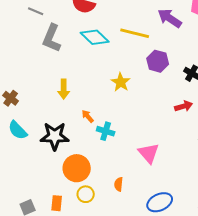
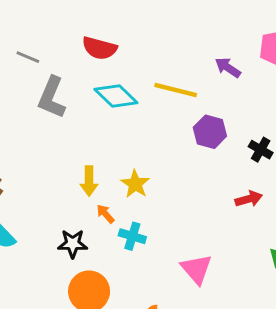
purple arrow: (170, 18) -> (228, 68), size x0.7
yellow star: (121, 82) -> (135, 184), moved
yellow arrow: (64, 89) -> (89, 181), moved
black star: (55, 136) -> (73, 244), moved, size x0.7

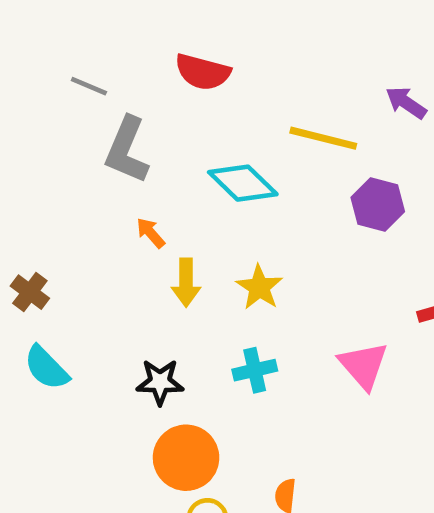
cyan diamond: (116, 96) -> (243, 183), moved
orange arrow: (105, 214) -> (151, 233), moved
cyan cross: (132, 236) -> (255, 370), turned -30
pink triangle: (196, 269) -> (364, 365), moved

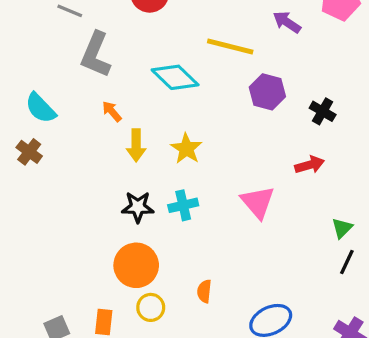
cyan semicircle: (46, 368) -> (41, 108), moved
black star: (160, 382) -> (138, 207), moved

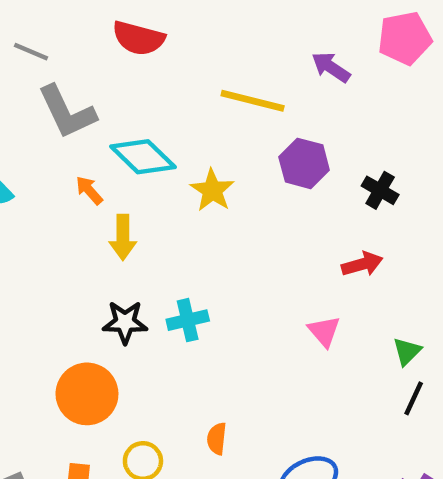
gray L-shape: (96, 55) -> (67, 112), turned -48
cyan diamond: (175, 77) -> (143, 157), moved
yellow star: (186, 149) -> (212, 190), moved
pink triangle: (258, 202) -> (324, 331), moved, size x0.7
orange circle: (136, 265) -> (87, 394), moved

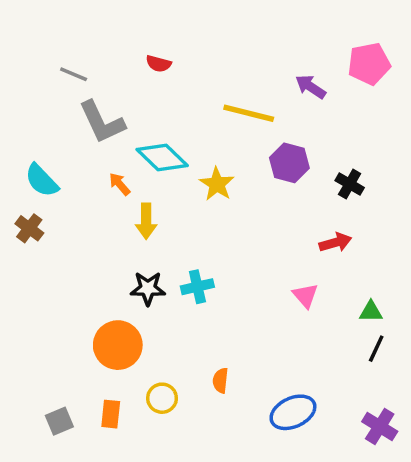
red semicircle: (138, 38) -> (158, 64), size x0.6
green triangle: (407, 351) -> (371, 311), turned 45

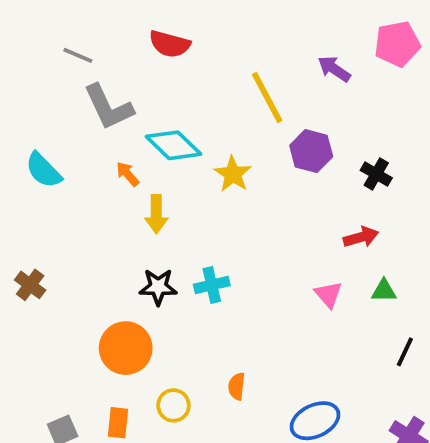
red semicircle: (158, 64) -> (170, 44), size x1.5
yellow line: (249, 113) -> (267, 98), turned 48
brown cross: (29, 228) -> (30, 285), moved
green triangle: (371, 311) -> (384, 291), moved

